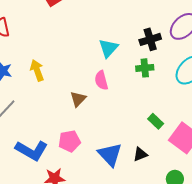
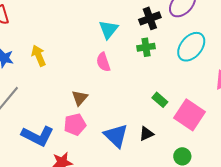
brown triangle: (78, 99) -> (80, 98), moved

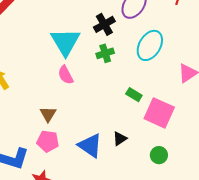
cyan triangle: (109, 29) -> (65, 42), size x1.5
green rectangle: (160, 100) -> (134, 95), moved
pink pentagon: (75, 125) -> (48, 141), turned 30

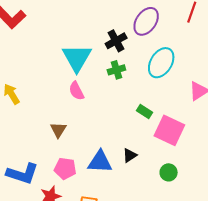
pink pentagon: (48, 141) -> (65, 168), moved
blue triangle: (90, 146) -> (100, 162), turned -32

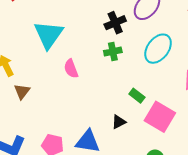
cyan triangle: (77, 58) -> (49, 35), moved
brown triangle: (58, 130) -> (22, 91), moved
black triangle: (130, 155) -> (119, 122), moved

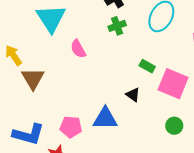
brown triangle: (22, 91) -> (33, 79), size x1.4
black triangle: (119, 122) -> (133, 95), turned -49

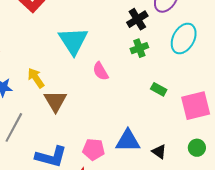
green rectangle: (147, 66) -> (159, 89), moved
pink square: (173, 84) -> (196, 106), turned -36
black triangle: (133, 95) -> (159, 152), moved

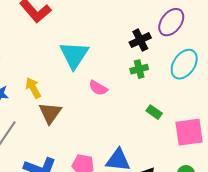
pink semicircle: (101, 71) -> (98, 88), turned -36

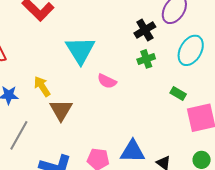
green rectangle: (154, 112) -> (178, 94), moved

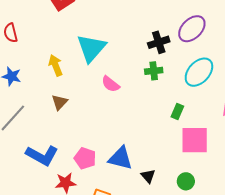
yellow arrow: (42, 86) -> (56, 65), moved
green rectangle: (178, 94) -> (177, 112), turned 70
brown triangle: (61, 110) -> (60, 102), size x0.7

